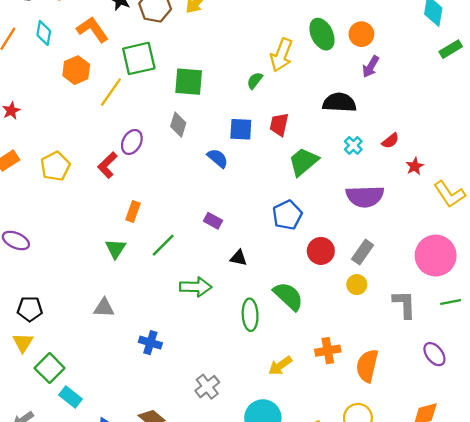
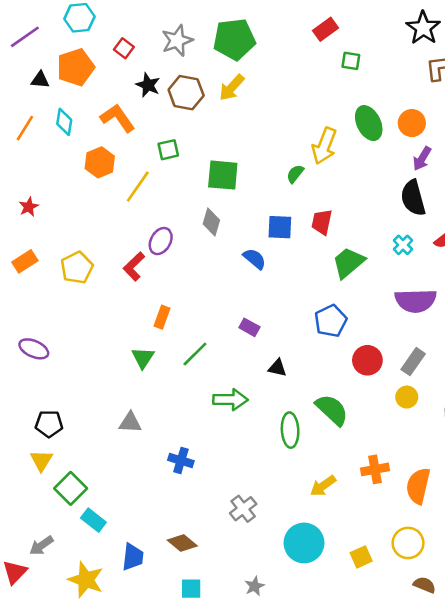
green square: (139, 58) -> (168, 150), size x0.6
black semicircle: (339, 103) -> (413, 198), moved, turned -108

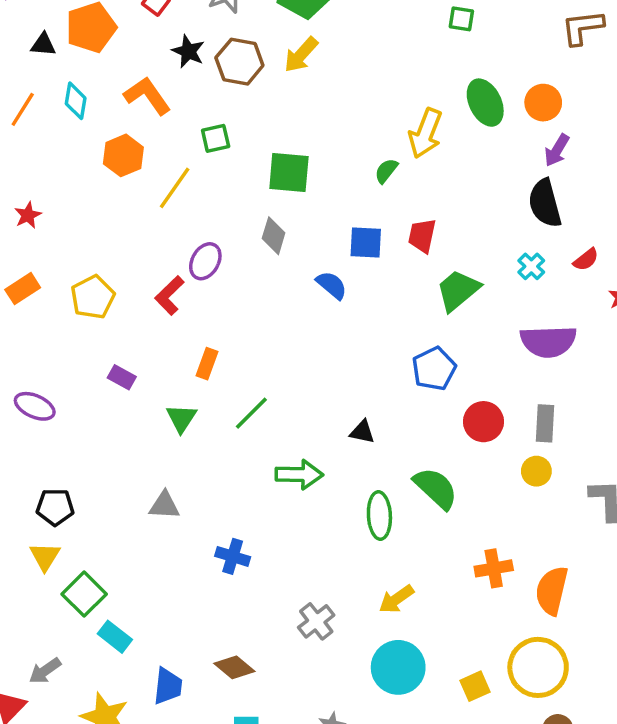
purple rectangle: (249, 327) -> (122, 377), moved
gray rectangle: (413, 362) -> (545, 423), turned -32
yellow arrow: (323, 486) -> (396, 599), moved
yellow circle: (408, 543) -> (538, 667), size x1.4

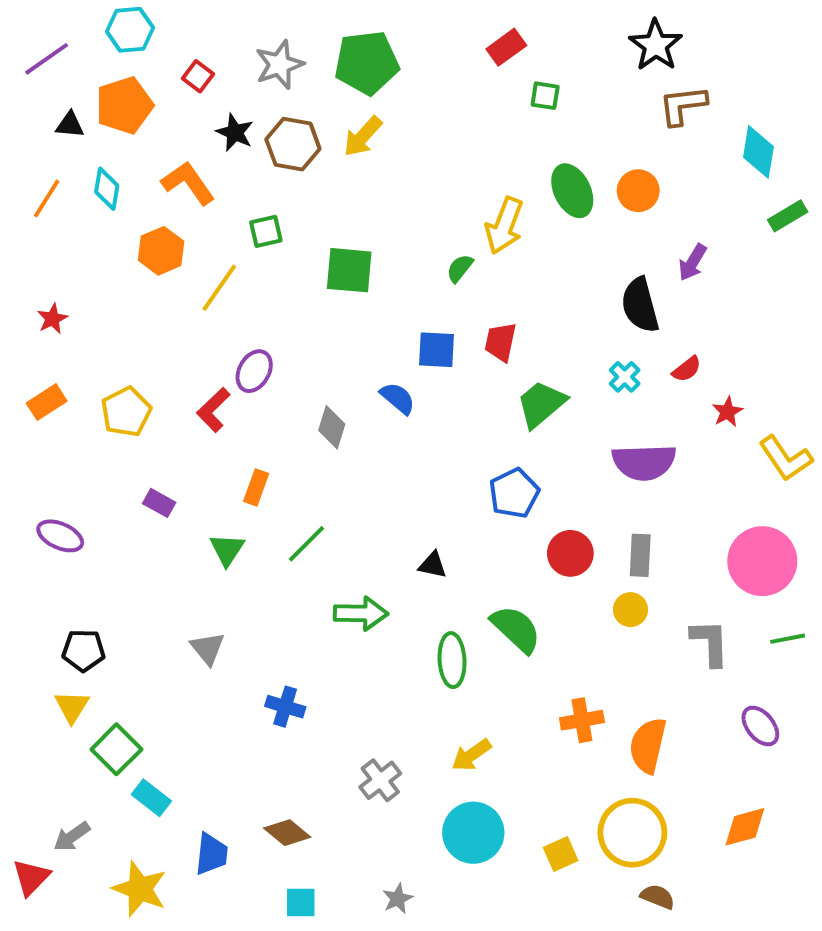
purple arrow: (557, 150) -> (692, 262), moved
gray diamond: (274, 236) -> (332, 427), moved
gray triangle: (164, 505) -> (208, 648), turned 48

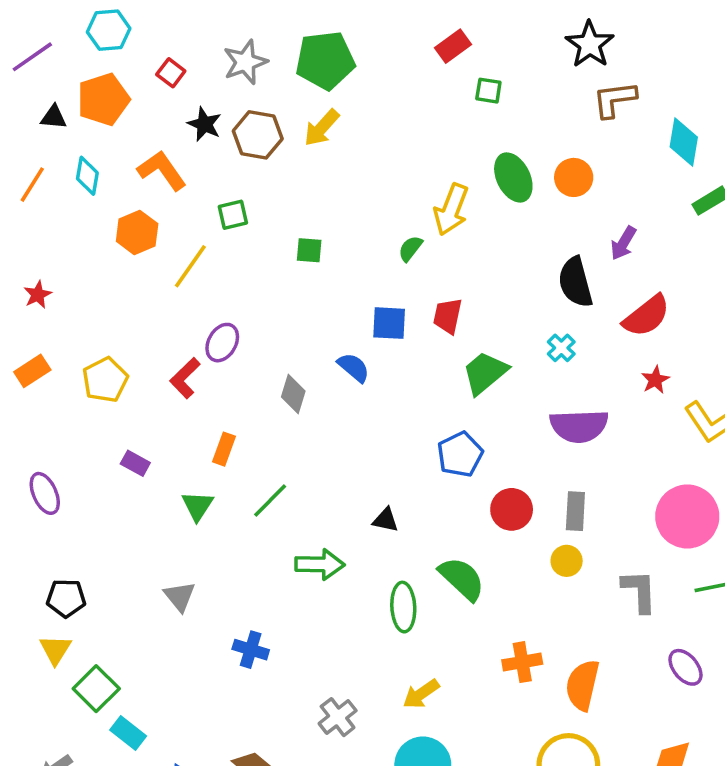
green square: (349, 270) -> (309, 250), size x0.6
red semicircle: (687, 369) -> (646, 316), moved, size x1.8
purple ellipse: (60, 536) -> (45, 493), turned 42

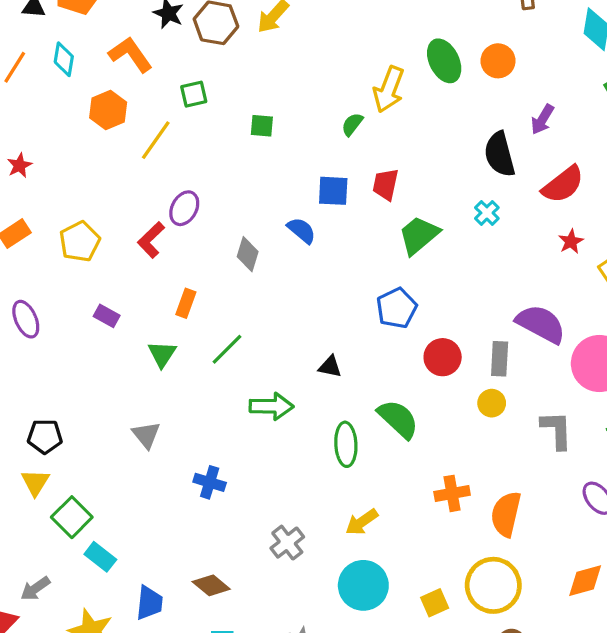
purple semicircle: (579, 426) -> (541, 324), moved, turned -150
purple ellipse: (45, 493) -> (26, 319), moved

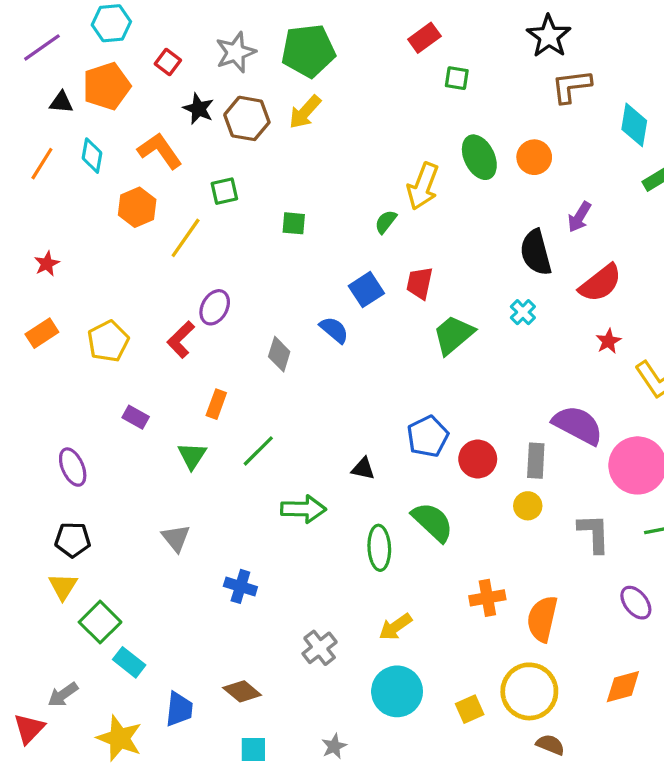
blue square: (333, 191) -> (366, 290), turned -36
blue pentagon: (397, 308) -> (428, 436), moved
purple ellipse: (26, 319) -> (73, 467), moved

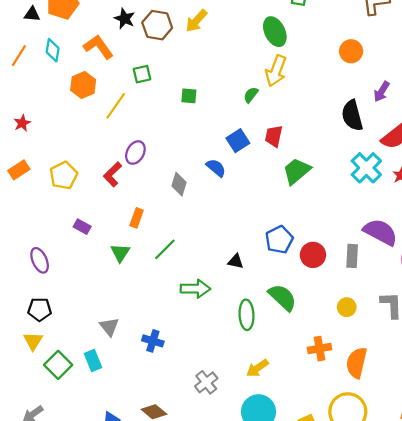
green ellipse: (479, 157) -> (275, 32), moved
cyan cross: (523, 312) -> (366, 168), moved, size x1.8
yellow circle: (528, 506) -> (347, 307), moved
gray triangle: (176, 538) -> (109, 327), moved
cyan rectangle: (129, 662) -> (93, 361), moved, turned 30

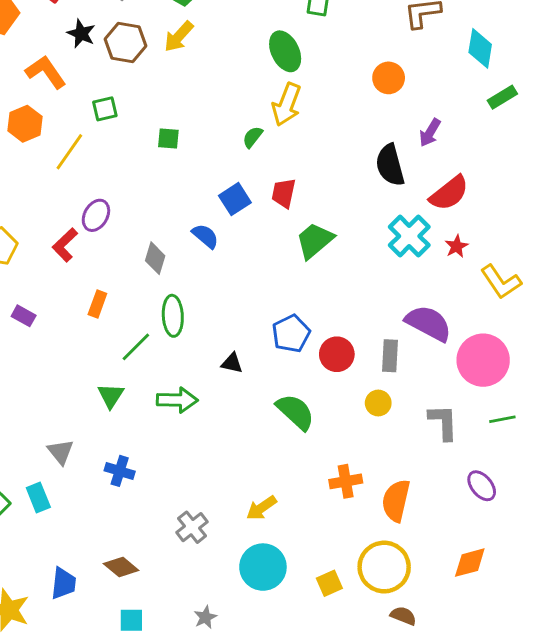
green triangle: (120, 253) -> (111, 396), moved
yellow circle: (347, 307) -> (378, 403), moved
green ellipse: (247, 315) -> (173, 316), moved

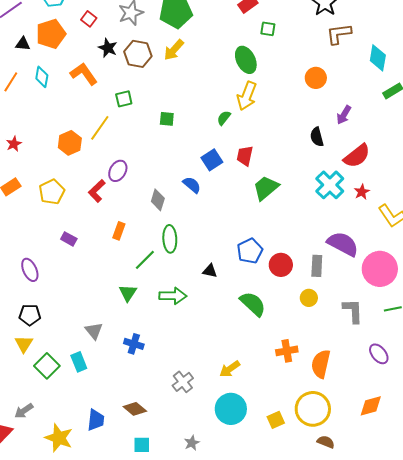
orange hexagon: (25, 124) -> (70, 143), moved
black semicircle: (390, 165) -> (317, 137), size x0.7

